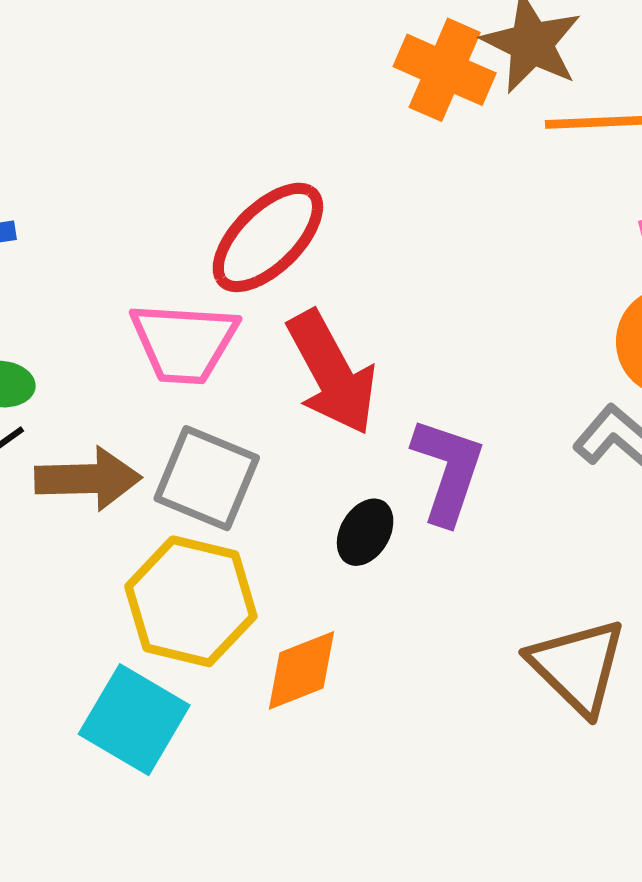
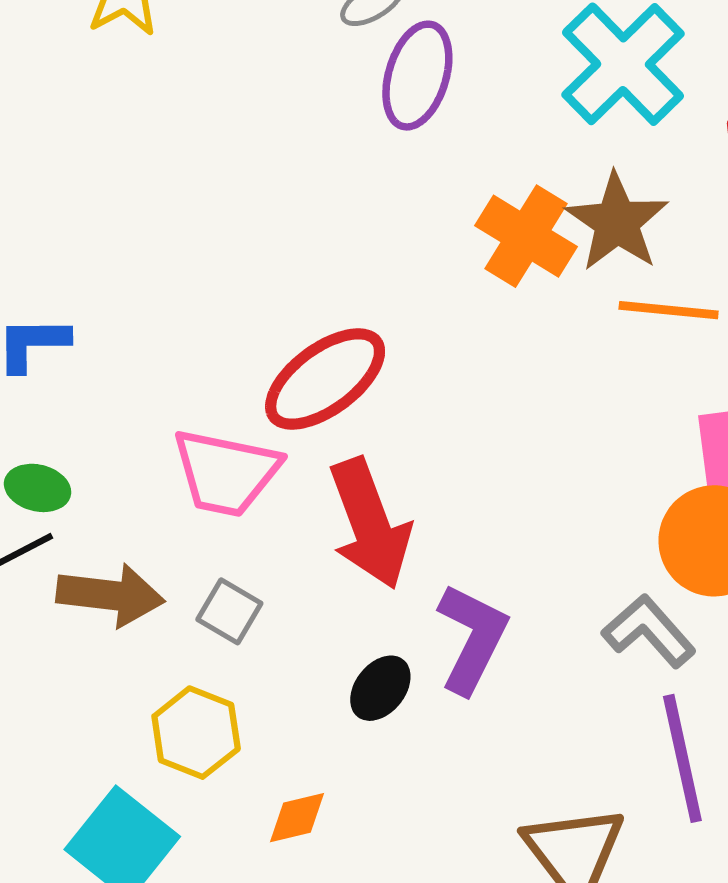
gray square: (207, 478) -> (229, 611), size x0.6
yellow hexagon: (191, 601) -> (196, 733), size x0.7
orange diamond: (302, 670) -> (297, 818), size x0.7

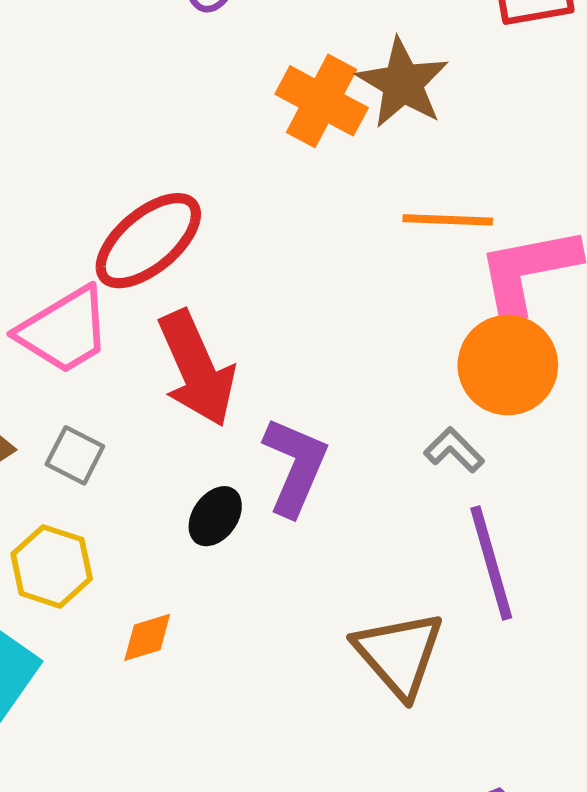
orange line: (669, 310) -> (448, 220), moved
pink trapezoid: (226, 472) -> (64, 330), turned -39
gray L-shape: (649, 631) -> (454, 450), size x0.7

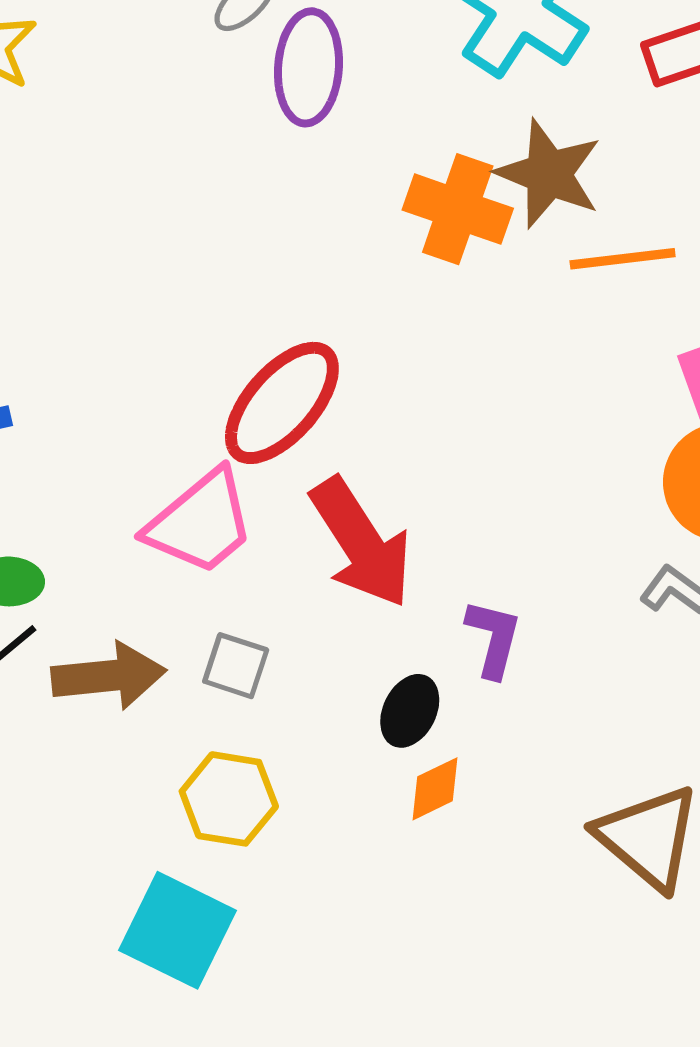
orange line: (448, 220) -> (623, 259), moved
purple L-shape: (295, 466) -> (493, 638), size x0.7
orange diamond: (147, 637) -> (435, 789), moved

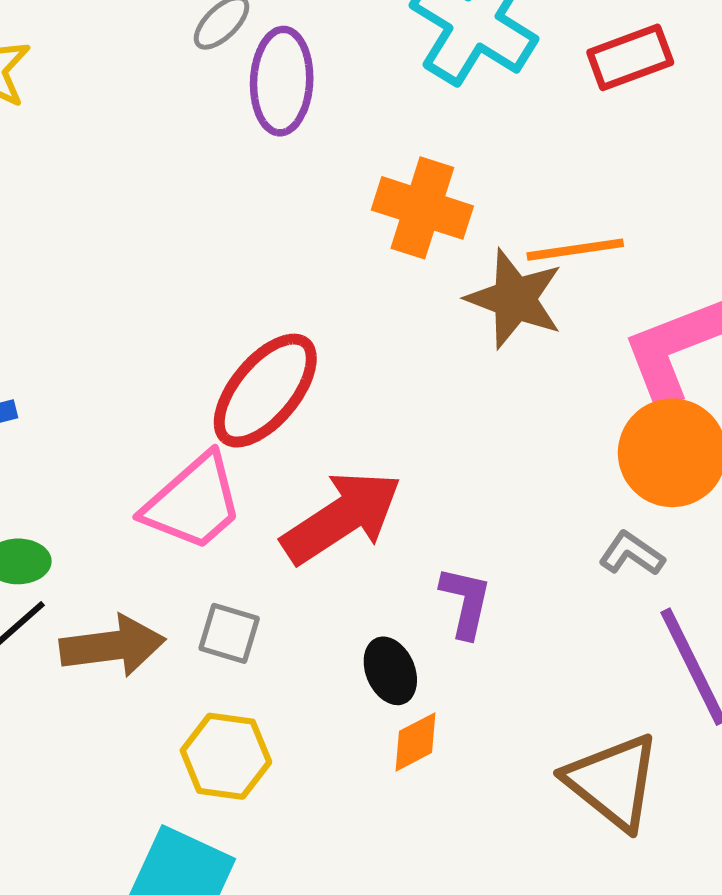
brown star: (549, 174) -> (515, 299), moved
red arrow: (361, 543) -> (342, 517), turned -89
black ellipse: (410, 711) -> (390, 671), turned -48

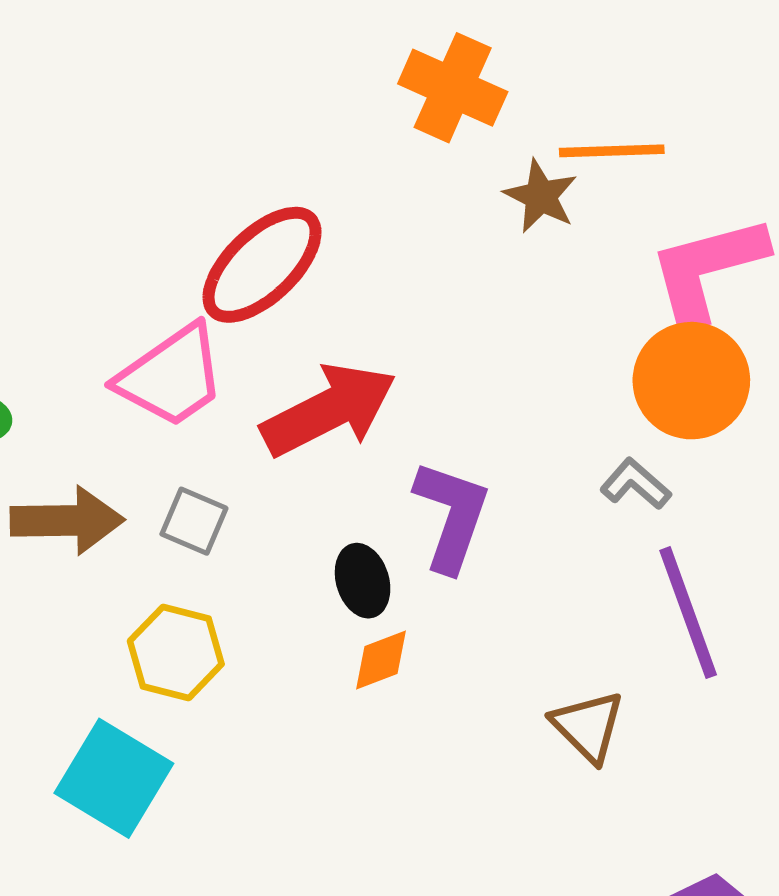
brown star: (515, 299) -> (541, 196), size x0.7
purple L-shape: (466, 602) -> (452, 516), size x1.4
brown triangle: (613, 782) -> (588, 726), size x0.7

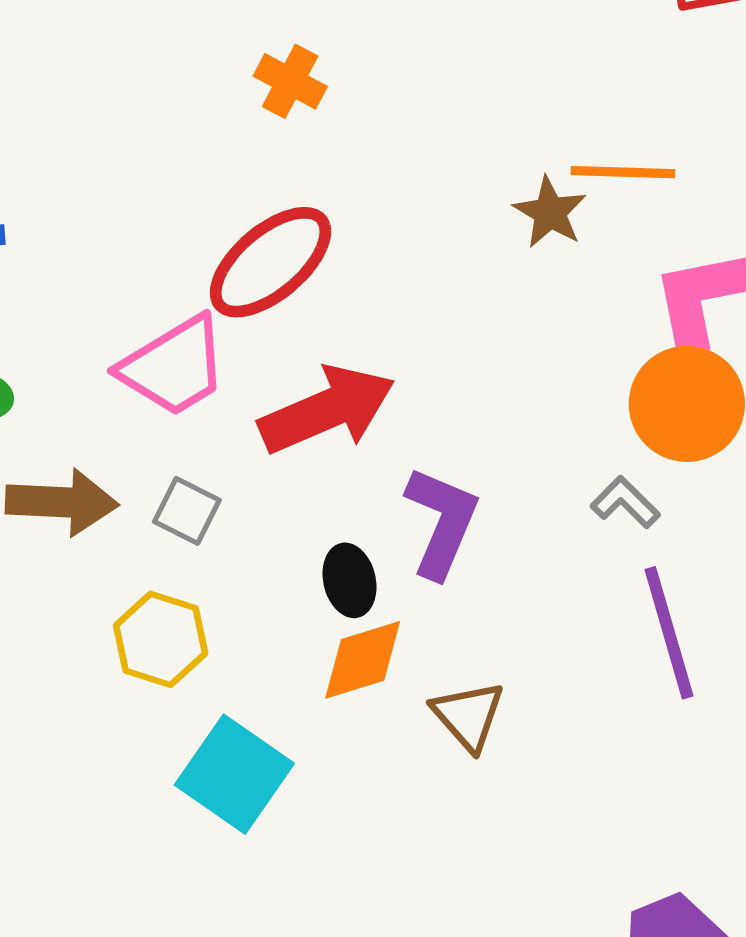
orange cross: (453, 88) -> (290, 81), moved, size x0.7
orange diamond: (381, 660) -> (363, 660), size x1.4
brown triangle: (588, 726) -> (468, 716), moved
cyan square: (114, 778) -> (234, 774), moved

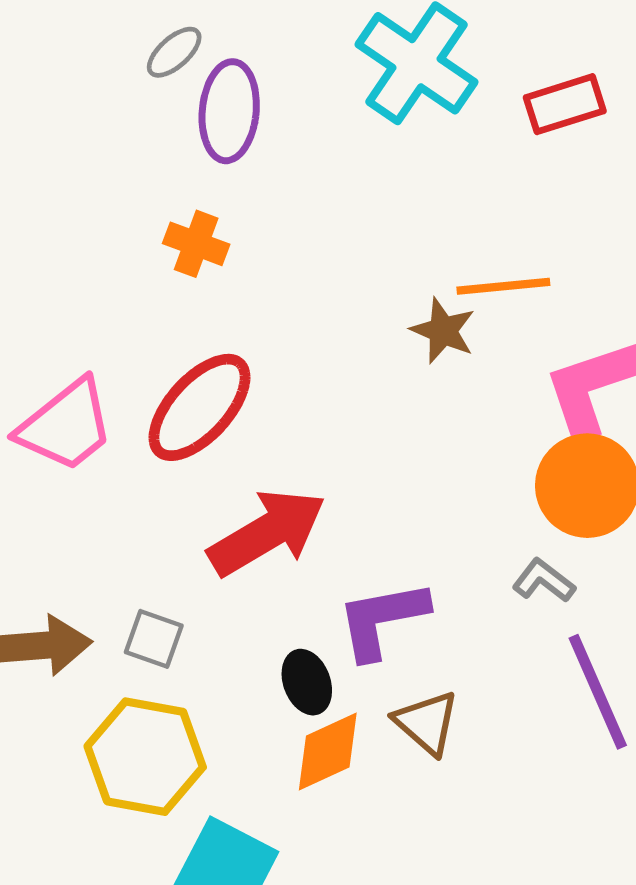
pink trapezoid: (174, 366) -> (66, 425), moved
purple L-shape: (442, 522) -> (382, 619), turned -116
yellow hexagon: (161, 639) -> (145, 757), size x1.4
brown triangle: (468, 716) -> (427, 723), moved

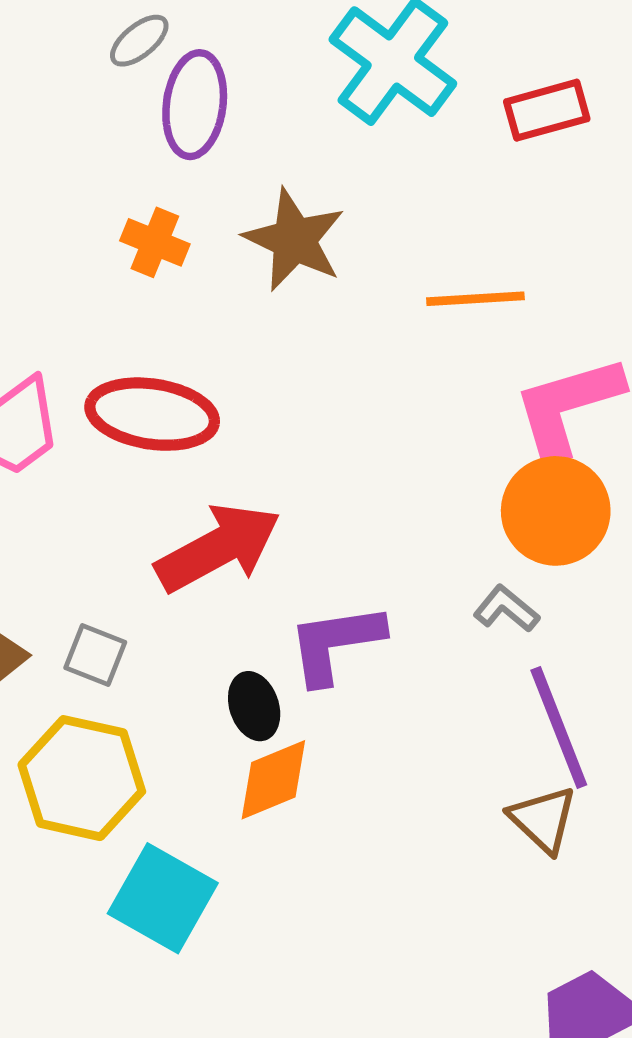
brown star: (443, 331) -> (294, 240), moved, size x1.5
red ellipse: (200, 407) -> (152, 414), turned 54
brown triangle: (427, 723) -> (543, 819), moved

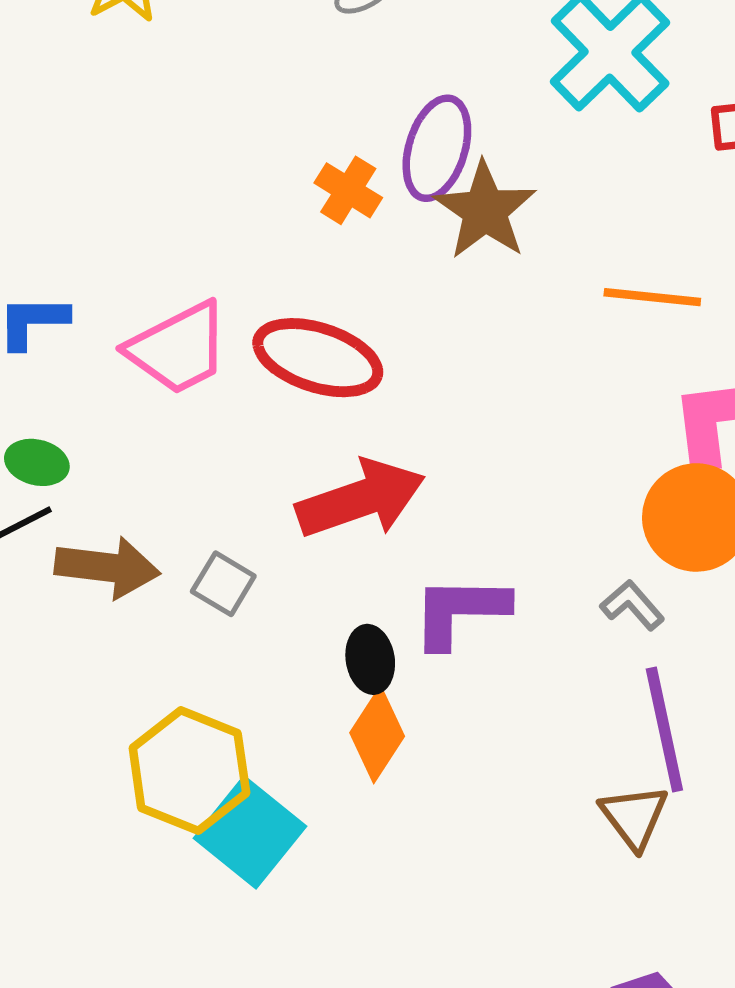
purple ellipse: (195, 105) -> (437, 148), moved
yellow hexagon: (82, 778) -> (189, 770), moved
orange diamond: (273, 780) -> (377, 734), turned -44

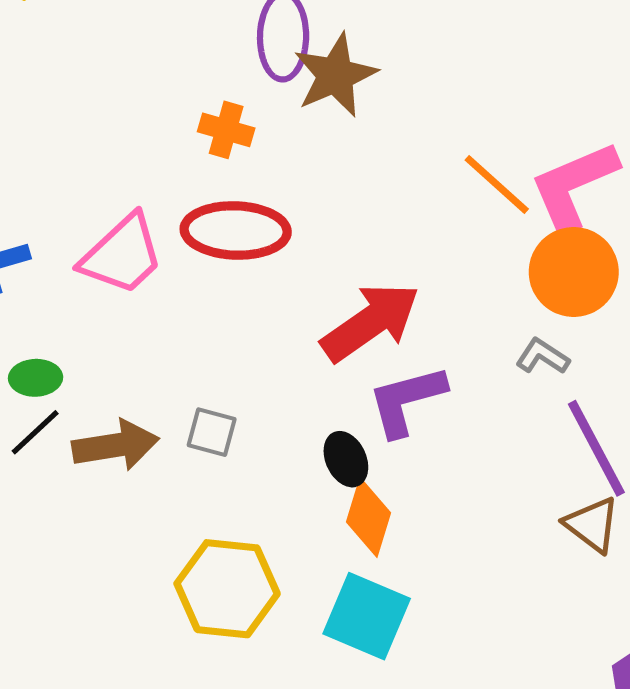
orange cross: (348, 190) -> (226, 130), moved
brown star: (485, 210) -> (335, 75), turned 30
orange line: (652, 297) -> (497, 185), moved, turned 52
red arrow: (361, 499) -> (371, 322), moved
cyan square: (250, 832) -> (367, 616), moved

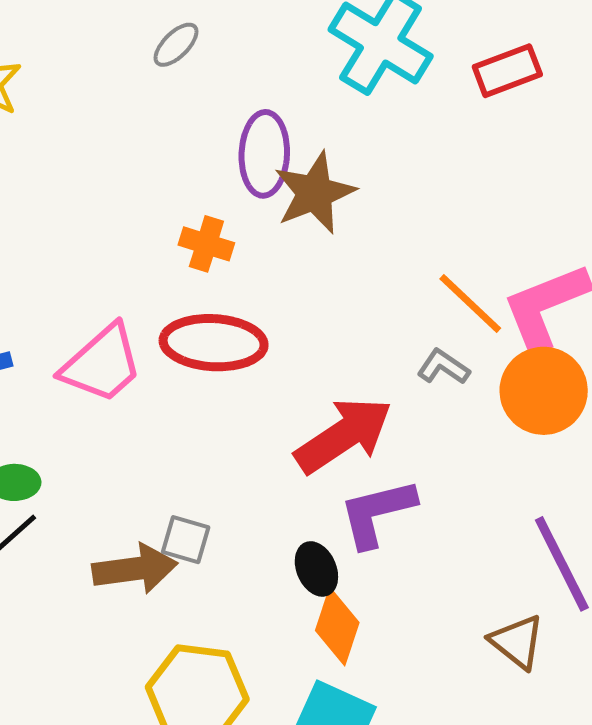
gray L-shape: (543, 356) -> (443, 367), moved
brown arrow: (116, 445) -> (135, 569), moved
brown triangle: (592, 525) -> (517, 642), moved

